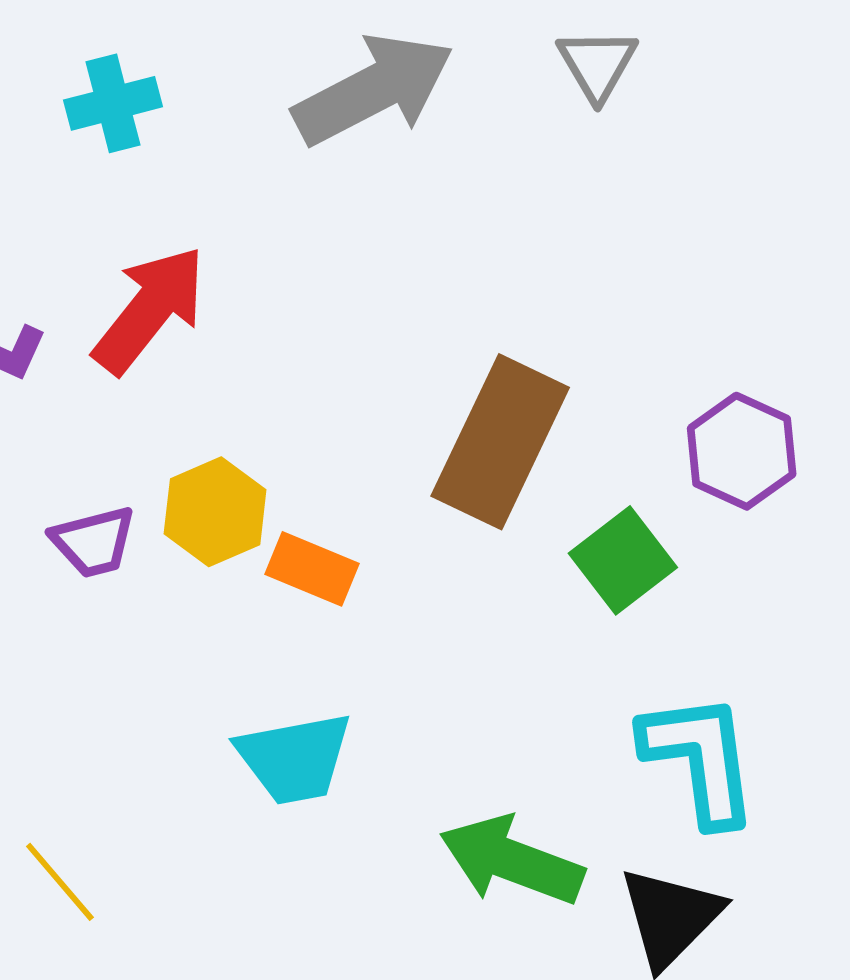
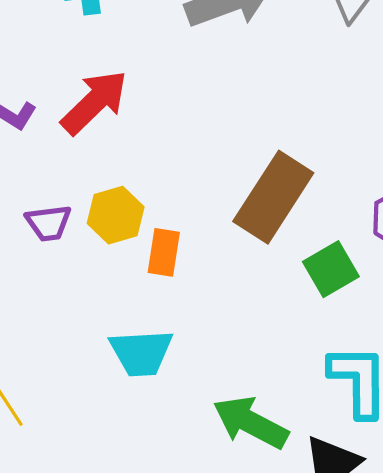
orange rectangle: (312, 569) -> (164, 252), turned 69

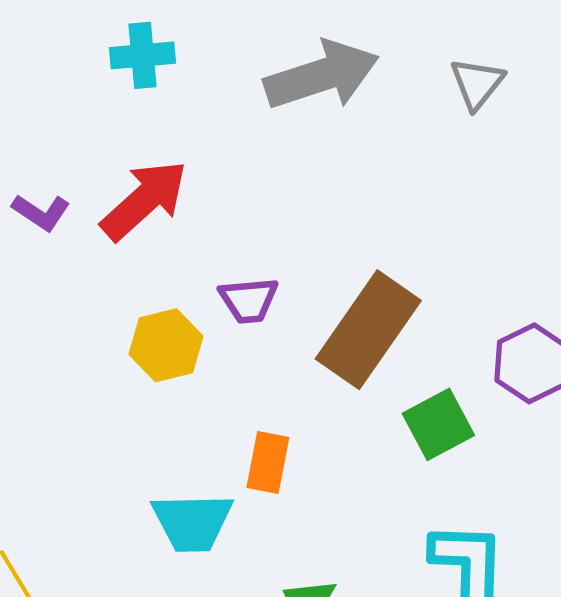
purple trapezoid: (48, 223) -> (249, 300), moved
orange rectangle: (164, 252) -> (268, 462), moved

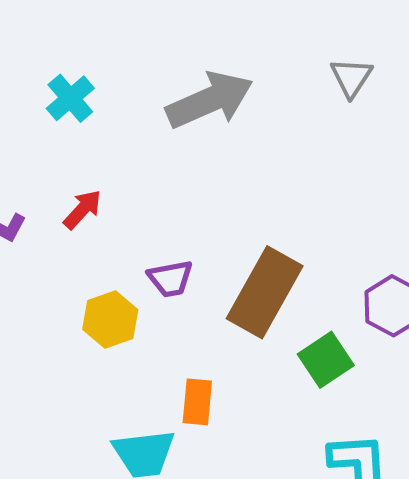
cyan cross: (143, 55) -> (70, 98), turned -30
gray triangle: (477, 83) -> (351, 77), moved
red arrow: (144, 200) -> (82, 209), size x0.6

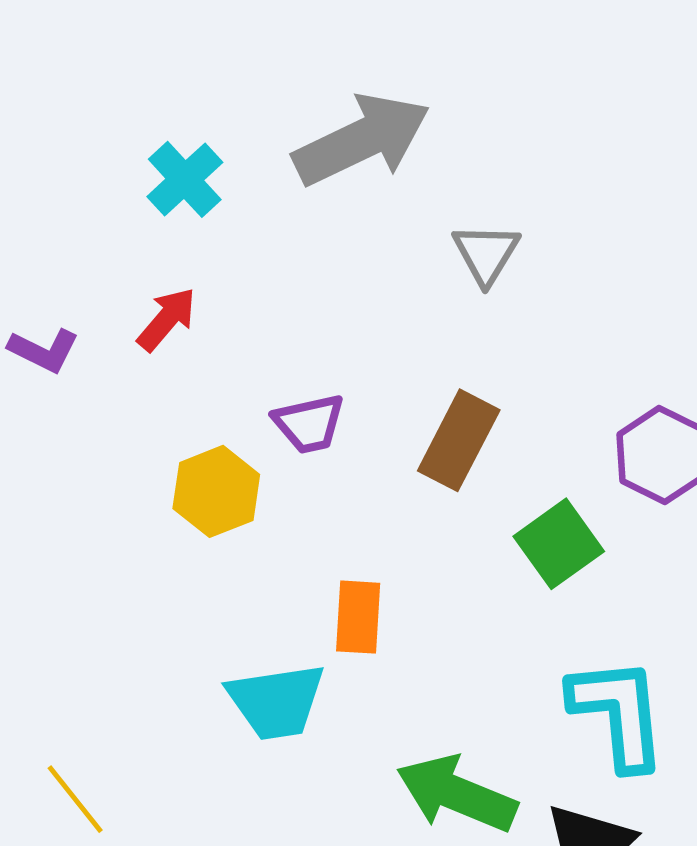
gray triangle: (351, 77) -> (486, 254), moved
cyan cross: (70, 98) -> (185, 179), moved
brown rectangle: (265, 292) -> (459, 440), size x0.7

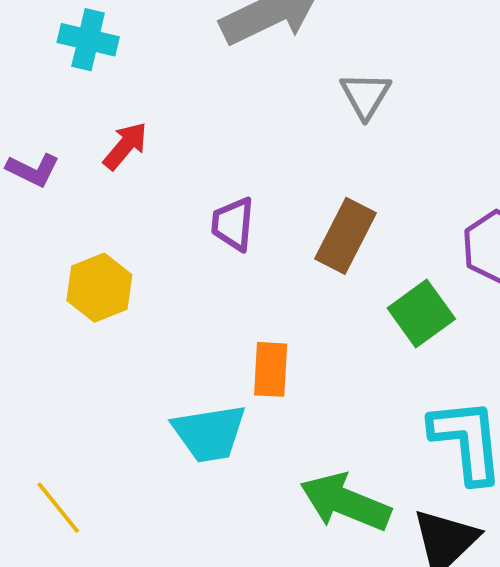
cyan cross: (185, 179) -> (88, 40), moved, turned -34
purple trapezoid: (309, 424) -> (233, 224), turned 108
yellow hexagon: (216, 491) -> (99, 288), moved

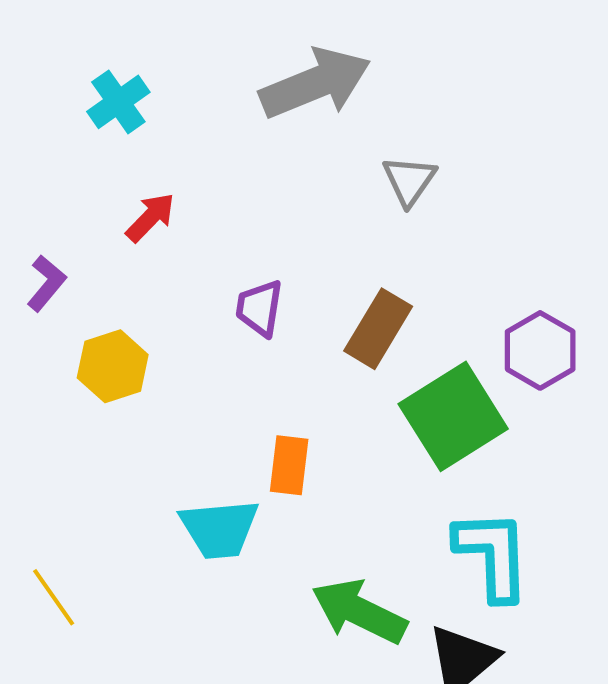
cyan cross: (88, 40) -> (118, 102), turned 38
purple L-shape: (33, 170) -> (46, 283), moved, turned -80
green square: (421, 313) -> (453, 416), size x1.5

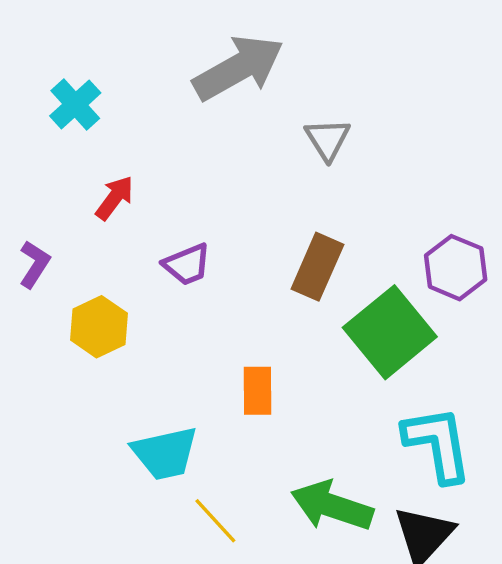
purple trapezoid: (259, 308) -> (187, 264), moved, turned -114
cyan trapezoid: (219, 529) -> (165, 453), moved
yellow line: (54, 597) -> (215, 521), moved

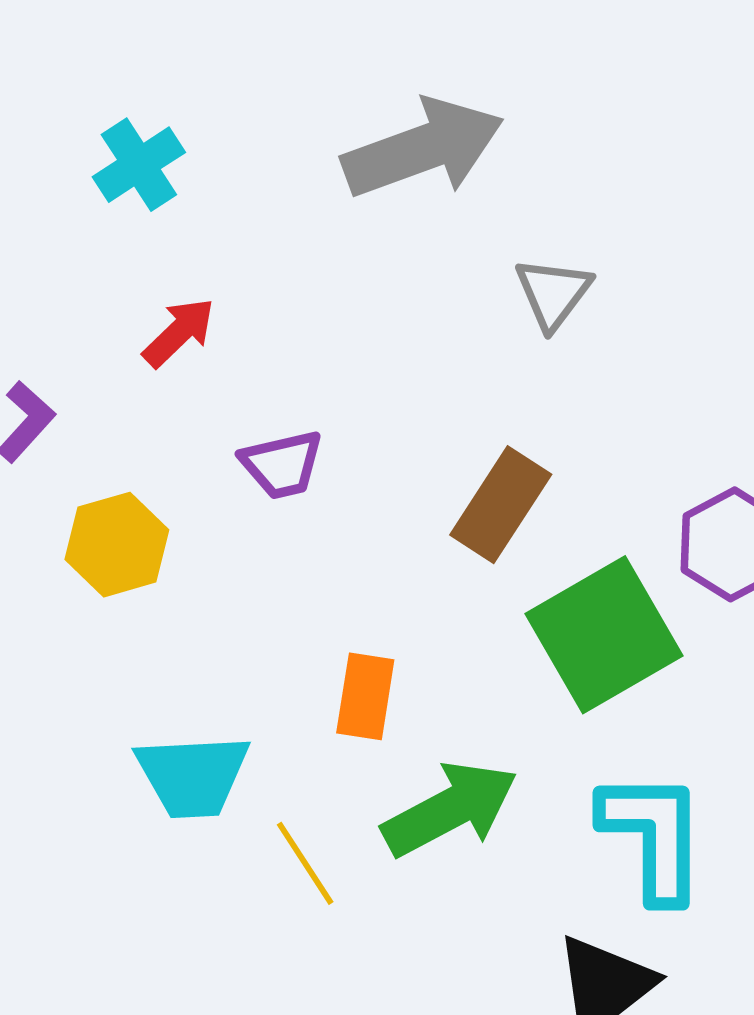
green arrow: (332, 506) -> (450, 809), moved, turned 124
yellow line: (215, 521) -> (305, 863), moved

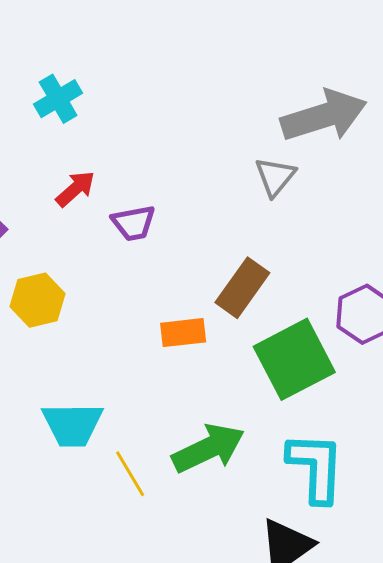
gray arrow: (423, 148) -> (324, 116), moved
purple trapezoid: (282, 464) -> (134, 223), moved
orange rectangle: (365, 696) -> (183, 333), moved, turned 72

